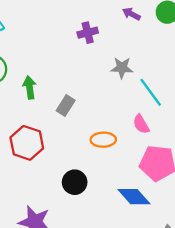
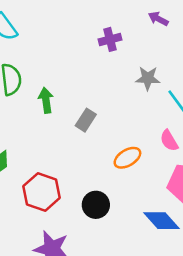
orange ellipse: (103, 140) -> (127, 158), turned -30
red hexagon: (27, 143) -> (42, 192), moved

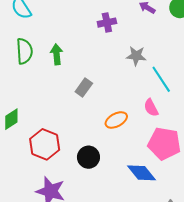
green arrow: (46, 100) -> (57, 54), moved

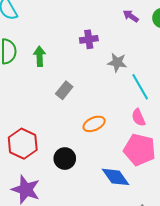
purple cross: (107, 23) -> (89, 39), moved
pink semicircle: (151, 108) -> (138, 117), moved

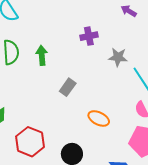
orange ellipse: (94, 124) -> (99, 118), turned 55

